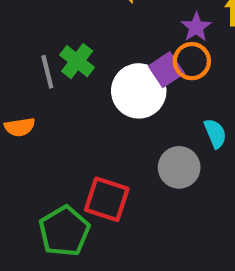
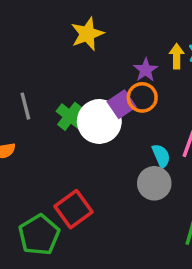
green cross: (77, 61) -> (70, 116), moved
gray circle: (179, 167) -> (154, 183), moved
red square: (107, 199) -> (73, 209), turned 36

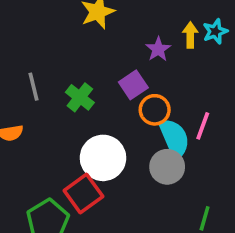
orange circle: (142, 97) -> (155, 110), moved
white circle: (99, 121) -> (103, 158), moved
cyan semicircle: (161, 156) -> (174, 138), size x1.6

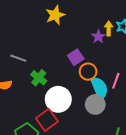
purple star: (158, 49) -> (98, 37), moved
gray line: (34, 87) -> (18, 58), turned -56
green cross: (80, 97) -> (39, 78), moved

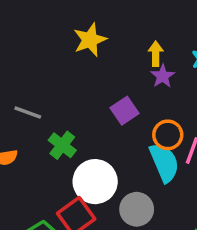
yellow arrow: (109, 28) -> (156, 54), moved
orange circle: (88, 72) -> (168, 135), moved
gray circle: (95, 104) -> (137, 209), moved

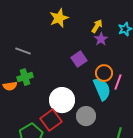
yellow arrow: (156, 54) -> (97, 26), turned 32
gray line: (28, 112) -> (23, 51), moved
green cross: (62, 145) -> (25, 77), moved, turned 35

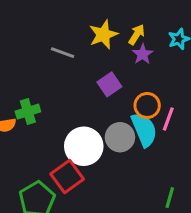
yellow star: (59, 18) -> (103, 35), moved
gray line: (23, 51) -> (63, 53), moved
gray circle: (86, 116) -> (120, 137), moved

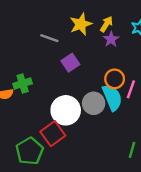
purple square: (109, 84) -> (70, 63), moved

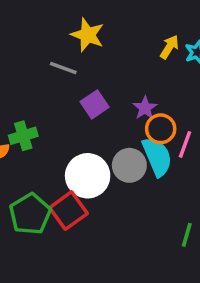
yellow star: (81, 24) -> (88, 35), moved, turned -30
yellow arrow: (106, 24) -> (169, 47), moved
purple star: (111, 39) -> (145, 108), moved
green pentagon: (30, 151) -> (30, 214), moved

